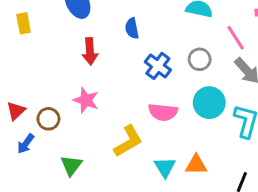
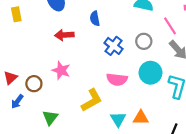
red arrow: (90, 51) -> (64, 35), turned 90

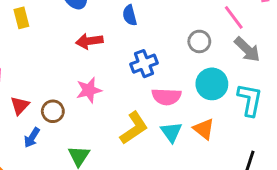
blue cross: (114, 46) -> (144, 64), moved, turned 36
pink star: (61, 70) -> (89, 90), turned -30
orange triangle: (141, 118) -> (204, 129), moved, turned 42
cyan triangle: (118, 119) -> (171, 132), moved

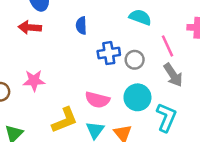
red arrow: (89, 41) -> (30, 27), moved
blue cross: (144, 64) -> (109, 53), moved

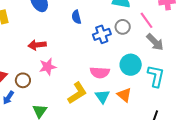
red arrow: (30, 27) -> (37, 45), moved
gray circle: (135, 60) -> (123, 27), moved

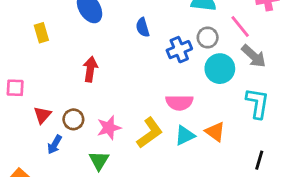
red arrow: (37, 45) -> (90, 69), turned 108
cyan circle: (131, 65) -> (220, 69), moved
pink star: (48, 67) -> (109, 128), moved
cyan triangle: (102, 96) -> (185, 135), turned 42

